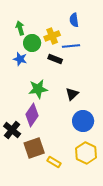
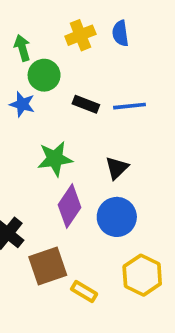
yellow cross: (52, 36) -> (80, 35), moved
blue line: (71, 46) -> (129, 106), moved
purple diamond: (32, 115) -> (70, 206), moved
blue circle: (83, 121) -> (117, 217), moved

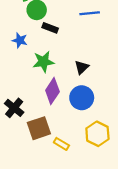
blue star: (22, 104) -> (20, 40), moved
black rectangle: (86, 104) -> (50, 28), moved
blue line: (129, 106) -> (90, 13), moved

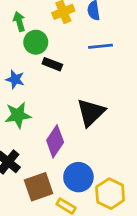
green star: (43, 62) -> (18, 115), moved
black triangle: (82, 67) -> (91, 112), size x1.6
blue circle: (82, 98) -> (78, 177), moved

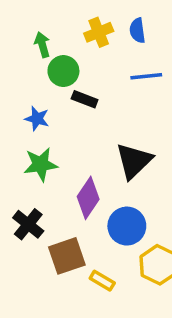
blue circle: (78, 177) -> (127, 226), moved

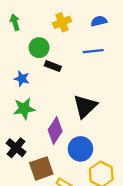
blue semicircle: (137, 31) -> (99, 21), moved, turned 84
green arrow: (42, 45) -> (15, 22), moved

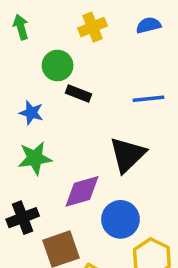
blue line: (93, 51) -> (148, 99), moved
purple diamond: (55, 130) -> (82, 191), turned 40
black cross: (16, 148) -> (23, 218), turned 30

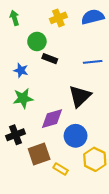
blue semicircle: (148, 25) -> (93, 17), size x1.5

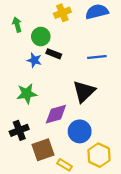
green arrow: (14, 18) -> (17, 25), moved
blue star: (21, 70) -> (34, 60), moved

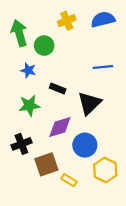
green arrow: (17, 25) -> (19, 33), size x1.6
black rectangle: (54, 54) -> (58, 89), moved
blue star: (34, 60) -> (28, 70), moved

